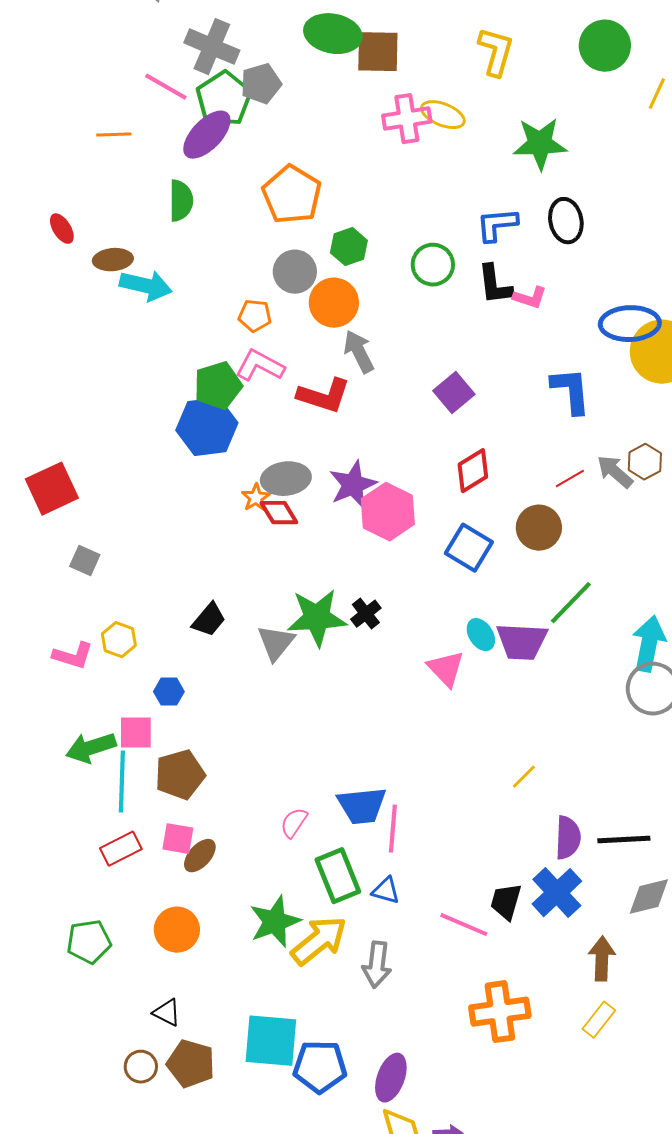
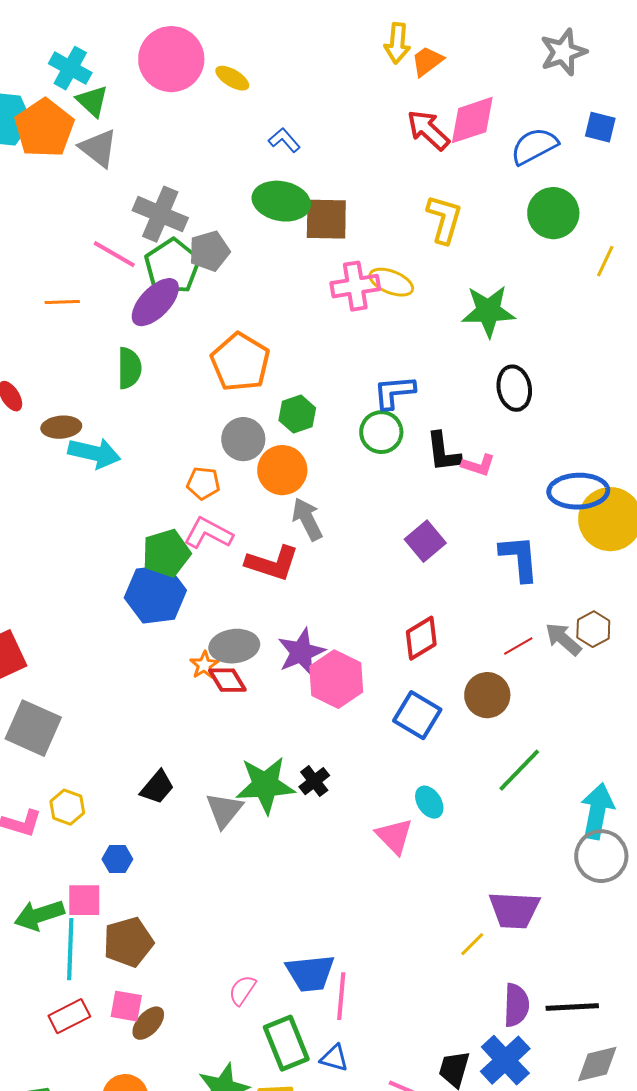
blue L-shape: (497, 225) -> (394, 392), moved
purple square: (454, 393) -> (425, 541), moved
gray square: (85, 561) -> (33, 728), size x1.8
purple trapezoid: (522, 642) -> (514, 910), moved

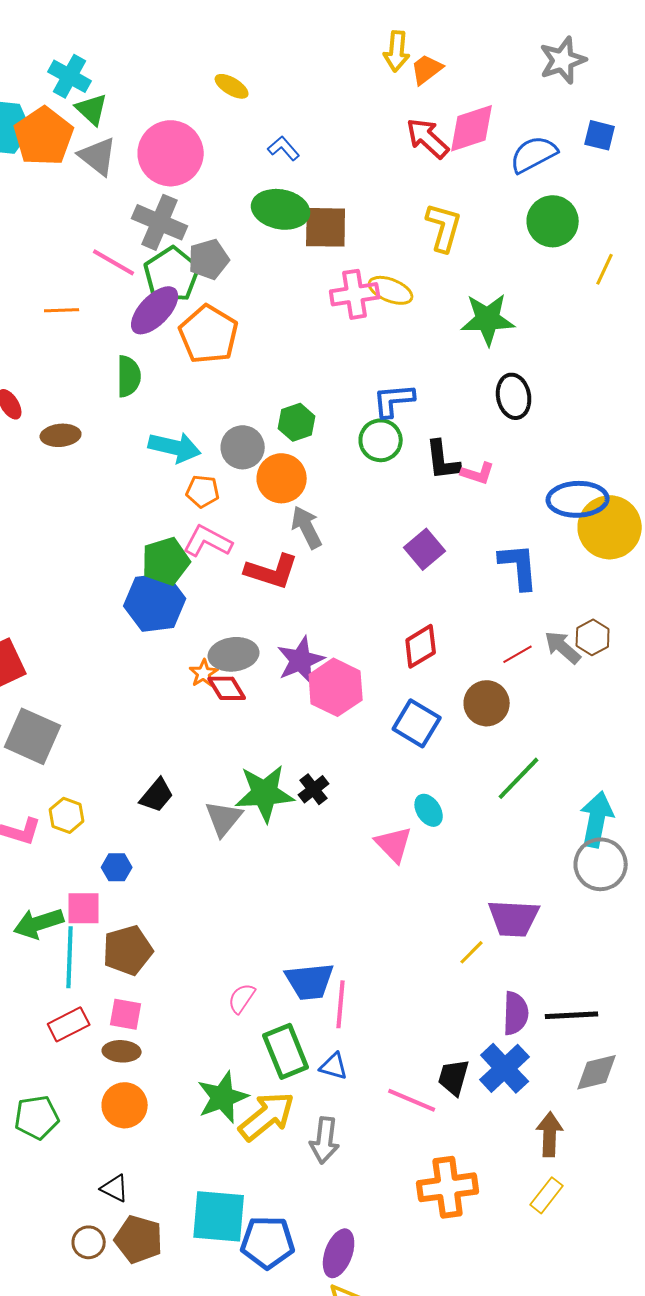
pink circle: (171, 59) -> (171, 153), moved
orange pentagon: (240, 362) -> (209, 334), moved
cyan arrow: (94, 453) -> (175, 447), moved
brown ellipse: (148, 1023) -> (122, 1051), moved, turned 51

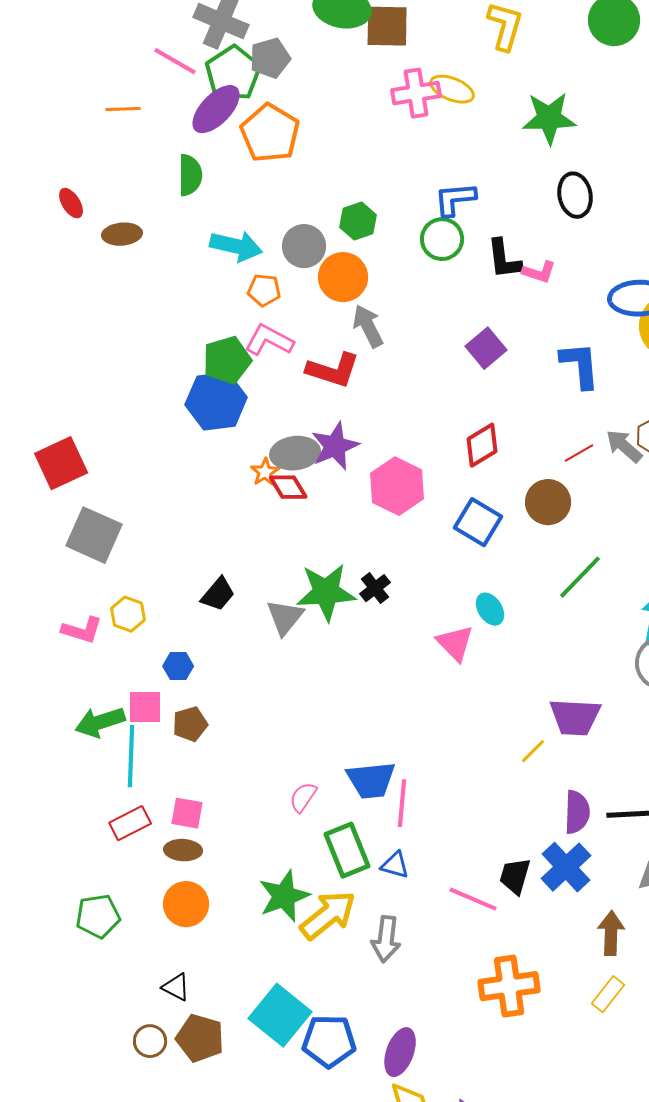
purple star: (301, 660) -> (335, 446), moved
brown pentagon: (128, 950) -> (190, 724), moved, size x0.7
cyan square: (219, 1216) -> (280, 1015), turned 34

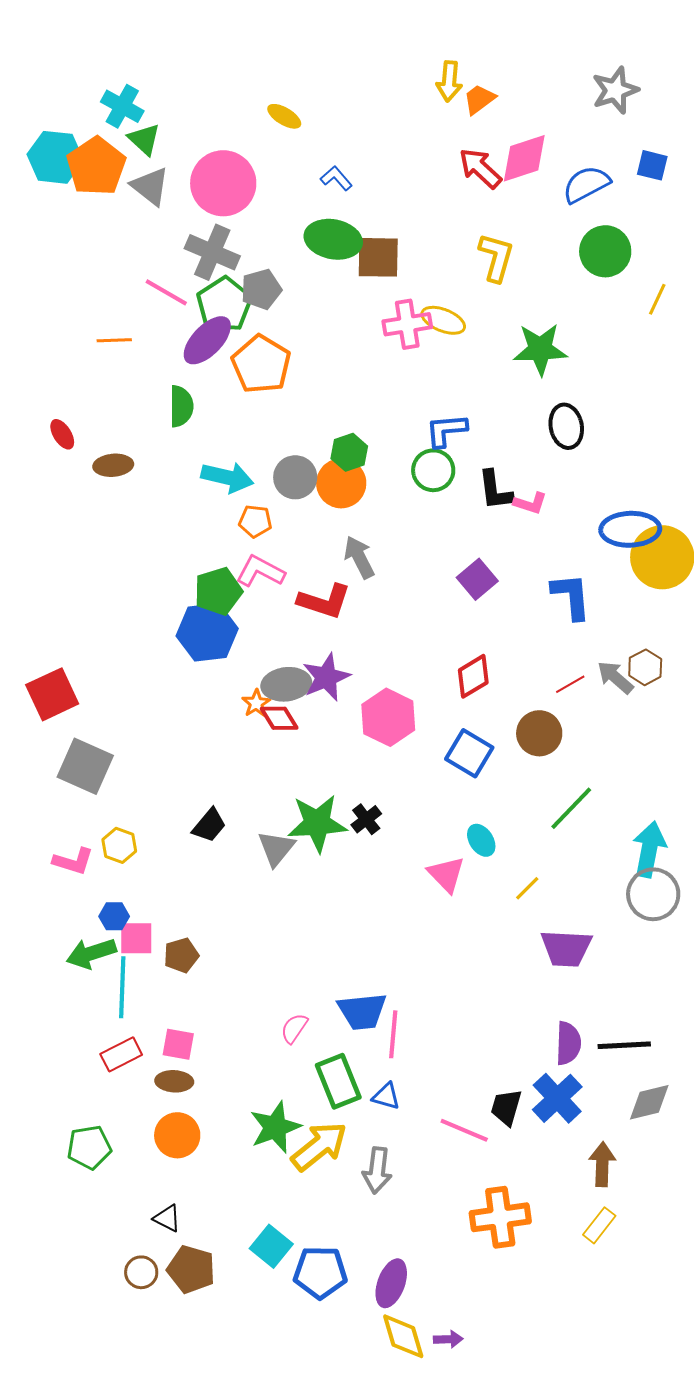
orange circle: (343, 277) -> (341, 483), moved
blue hexagon: (178, 666) -> (114, 916), moved
yellow line: (533, 751) -> (527, 888), moved
cyan square: (280, 1015) -> (271, 1246), size x0.7

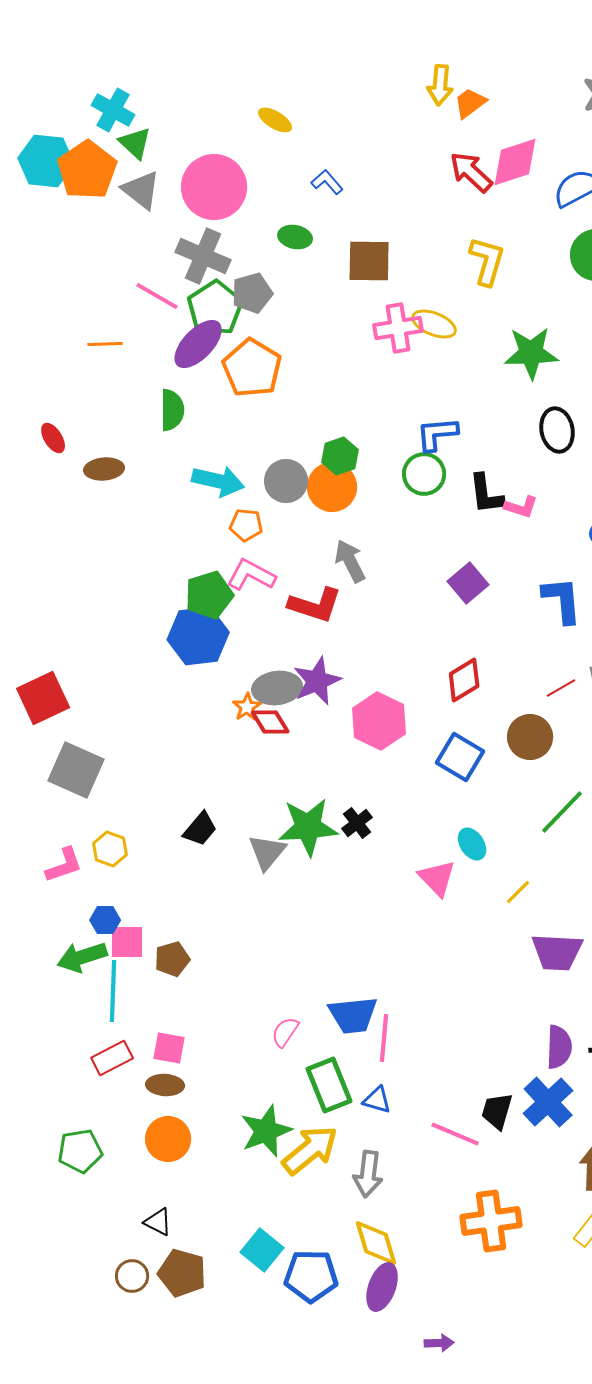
green ellipse: (333, 239) -> (295, 237), moved, size x0.6
pink L-shape: (73, 861) -> (64, 865), turned -36
yellow diamond: (403, 1336) -> (376, 1243), moved

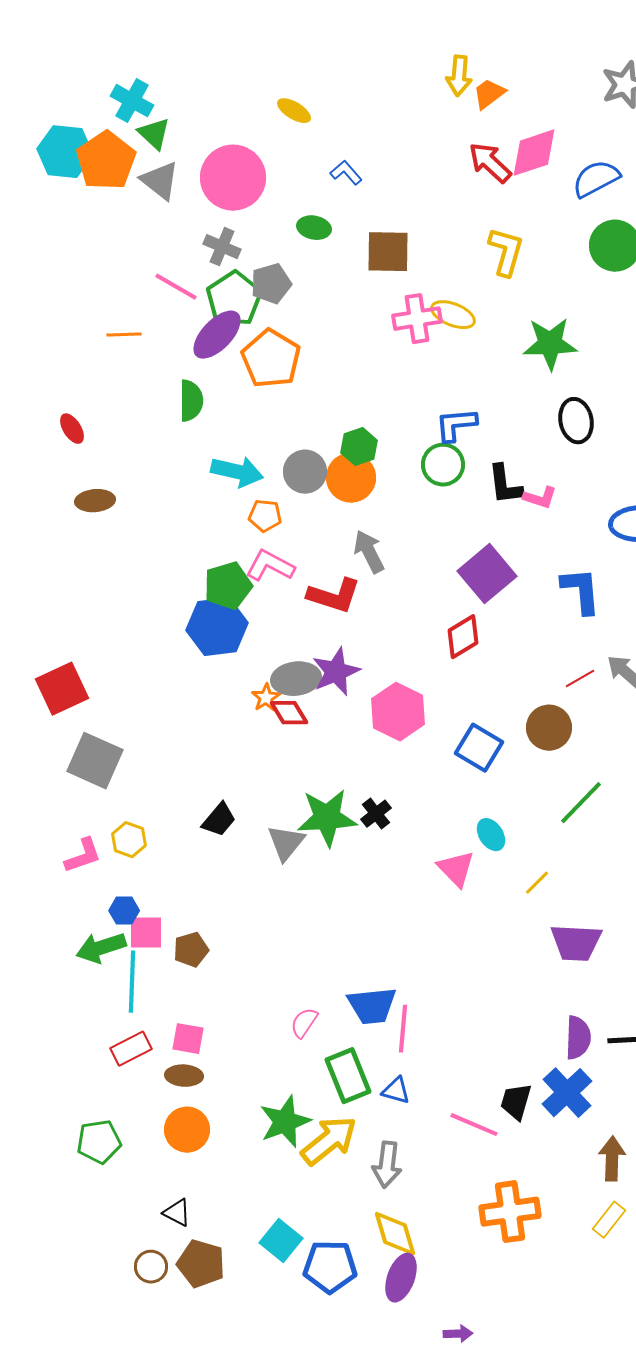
gray cross: (203, 256) -> (222, 247), size x0.7
brown ellipse: (104, 469) -> (95, 501), moved
purple square: (468, 583) -> (487, 574), size x1.4
red diamond: (464, 680) -> (463, 637), moved

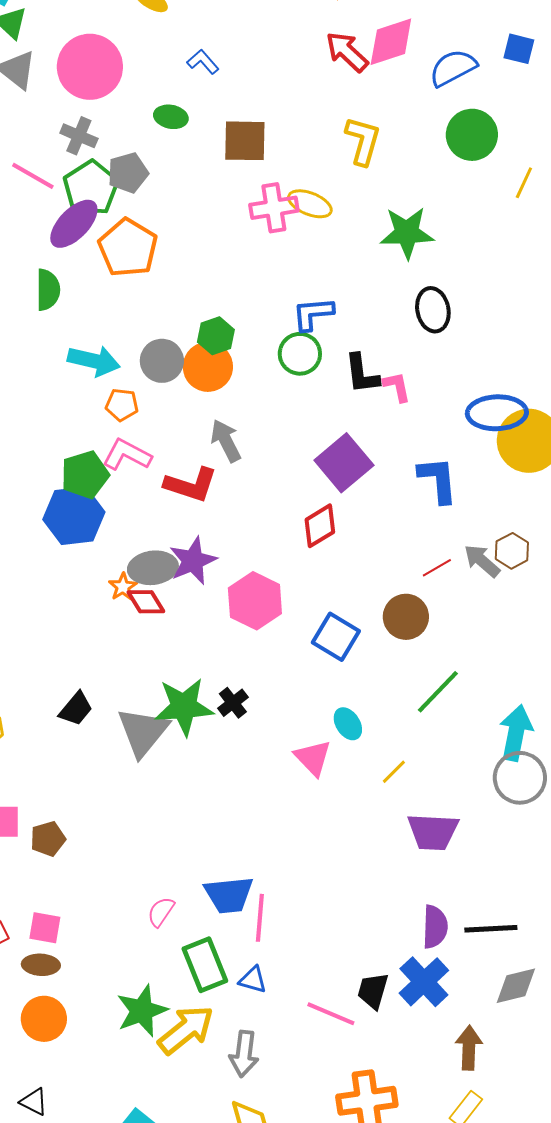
pink L-shape: (540, 498) -> (397, 387), turned -120
gray triangle: (286, 843) -> (143, 732), size x1.4

